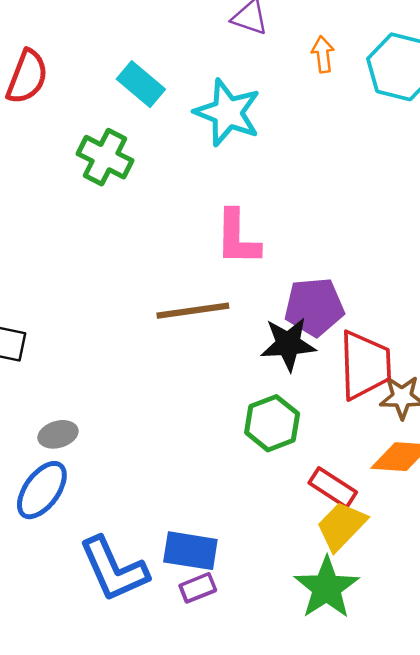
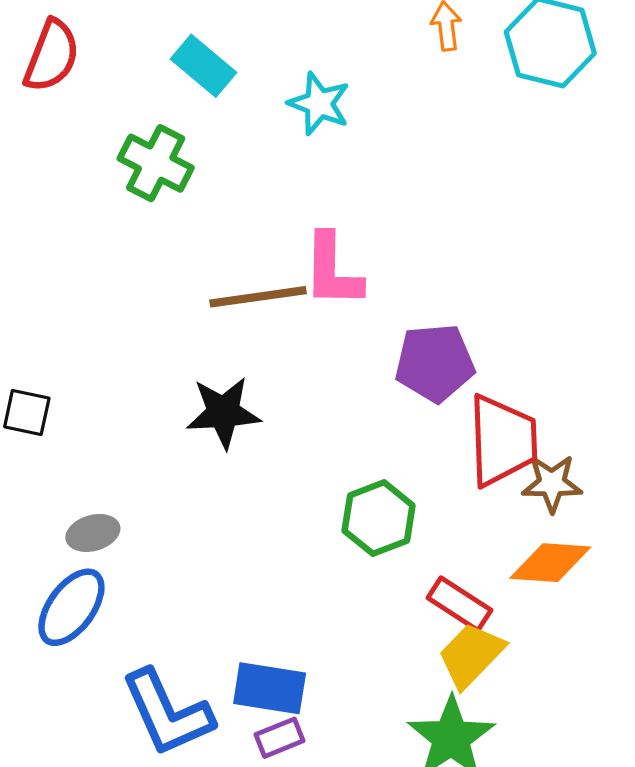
cyan star: (228, 113) -> (319, 104), size x0.7
brown line: (193, 311) -> (258, 297), moved
black star: (288, 344) -> (223, 412), moved

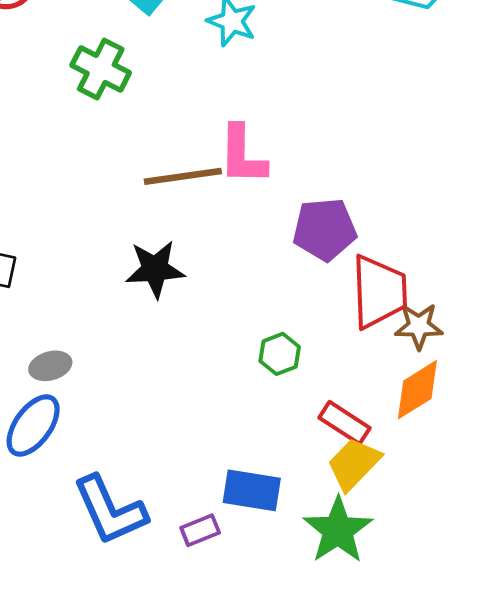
green hexagon: (379, 518) -> (280, 354), size x0.7
orange diamond: (550, 563) -> (417, 390), turned -36
blue rectangle: (270, 688) -> (252, 490), moved

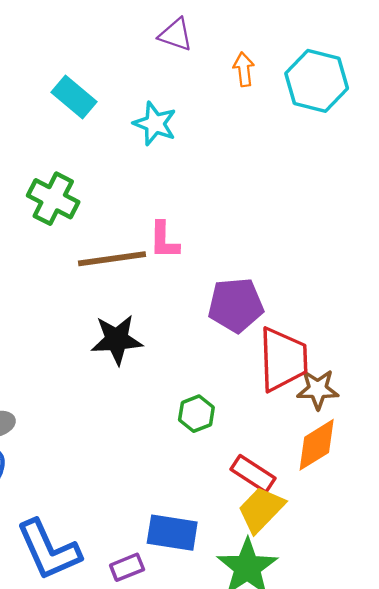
green cross: (101, 69) -> (53, 199), moved
pink L-shape: (242, 155) -> (164, 240), size x0.7
black star: (155, 269) -> (117, 340), moved

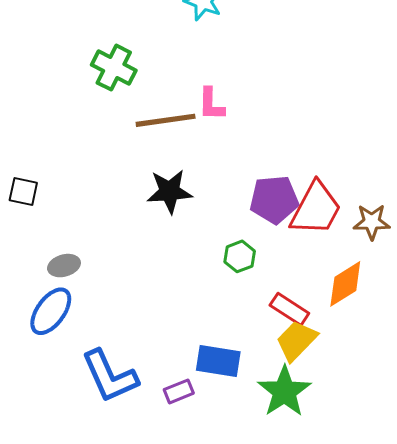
purple pentagon: (236, 305) -> (274, 200), moved
red trapezoid: (283, 359) -> (316, 209), turned 30
brown star: (318, 389) -> (372, 222), moved

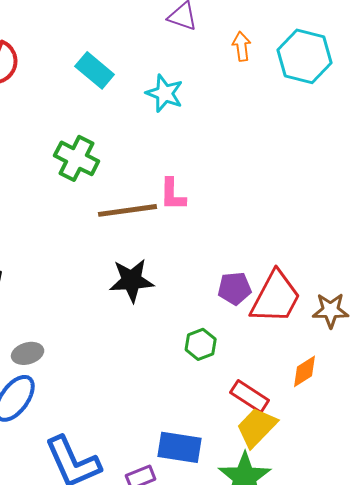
purple pentagon: (274, 200) -> (235, 288), size x0.7
orange diamond: (345, 284) -> (305, 371), size x0.7

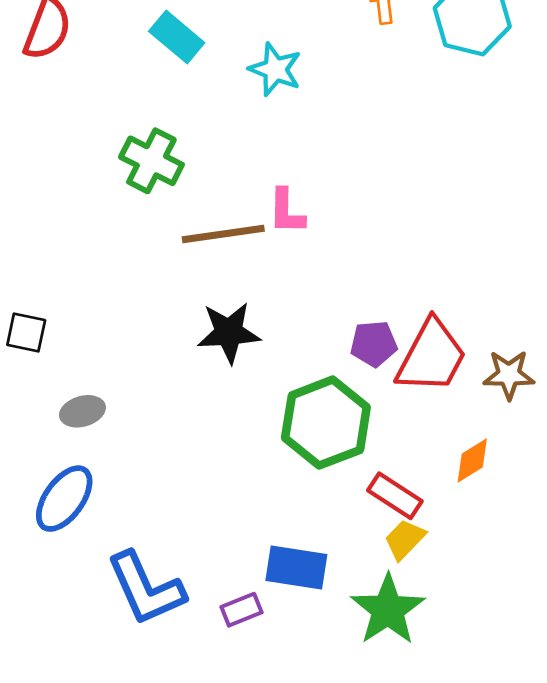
green hexagon: (201, 344) -> (326, 423), size x2.0
gray ellipse: (28, 353) -> (82, 411), moved
yellow trapezoid: (257, 427) -> (405, 539), size x0.7

